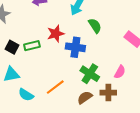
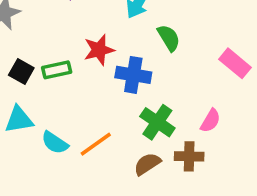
cyan semicircle: (26, 95) -> (55, 143), moved

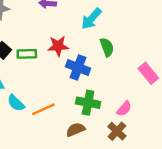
green cross: (157, 122) -> (88, 103), turned -35
brown cross: (189, 156) -> (117, 131), moved, turned 30

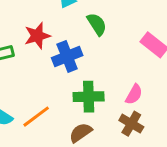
blue cross: (78, 68) -> (67, 57), turned -30

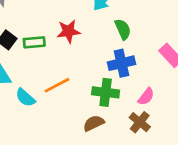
blue cross: (67, 57) -> (122, 63), moved
orange line: (36, 117) -> (57, 85), moved

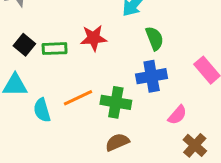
green cross: (106, 92) -> (116, 102), moved
cyan semicircle: (25, 98) -> (42, 110), turned 30
brown cross: (140, 122) -> (195, 145), moved

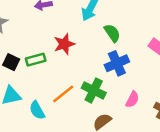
green cross: (116, 102) -> (94, 90), turned 30
pink semicircle: (177, 115) -> (132, 99), moved

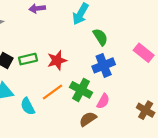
red star: (64, 44) -> (57, 60), moved
pink semicircle: (132, 99) -> (103, 101), moved

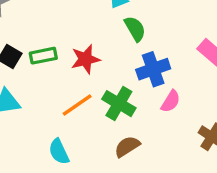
green semicircle: (100, 37) -> (135, 29), moved
pink semicircle: (103, 101) -> (171, 101), moved
cyan semicircle: (28, 106) -> (59, 152), moved

